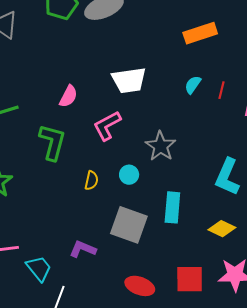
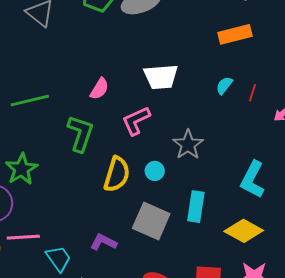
yellow semicircle: (91, 181) -> (117, 174), size x1.8
yellow diamond: (222, 229) -> (244, 231), size x1.4

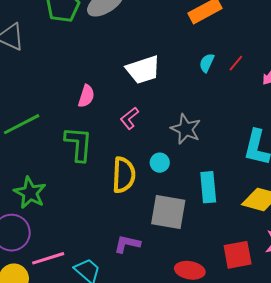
red line: (253, 93) -> (236, 63), turned 36
pink L-shape: (136, 121) -> (129, 118), size x0.7

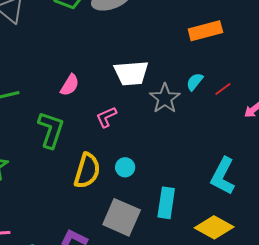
gray star: (186, 129) -> (165, 98), moved

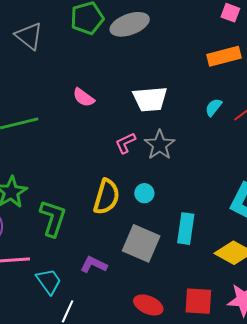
pink semicircle: (70, 85) -> (84, 97), moved, turned 95
gray star: (165, 98) -> (160, 145), moved
green L-shape: (51, 130) -> (53, 218), moved

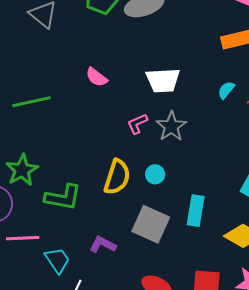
green L-shape: (53, 218) -> (63, 197), turned 81

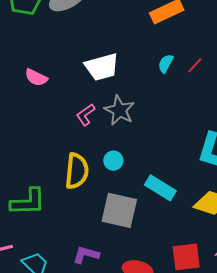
cyan rectangle: (196, 211) -> (160, 188), turned -56
purple L-shape: (103, 245) -> (86, 255), moved

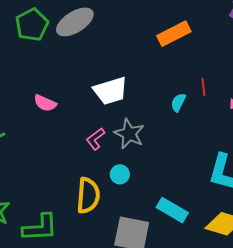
cyan semicircle: (166, 64) -> (178, 102), moved
red line: (195, 65) -> (203, 87), turned -48
cyan circle: (113, 161) -> (120, 174), moved

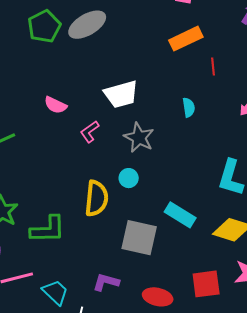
red line: (203, 87) -> (213, 66), moved
cyan semicircle: (178, 102) -> (189, 107), turned 144
pink L-shape: (95, 139) -> (90, 132), moved

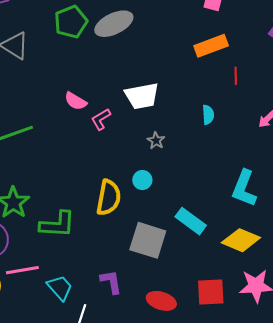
pink L-shape: (90, 132) -> (101, 119), moved
gray star: (139, 138) -> (156, 141), size x0.6
purple L-shape: (106, 282) -> (111, 282), turned 60

